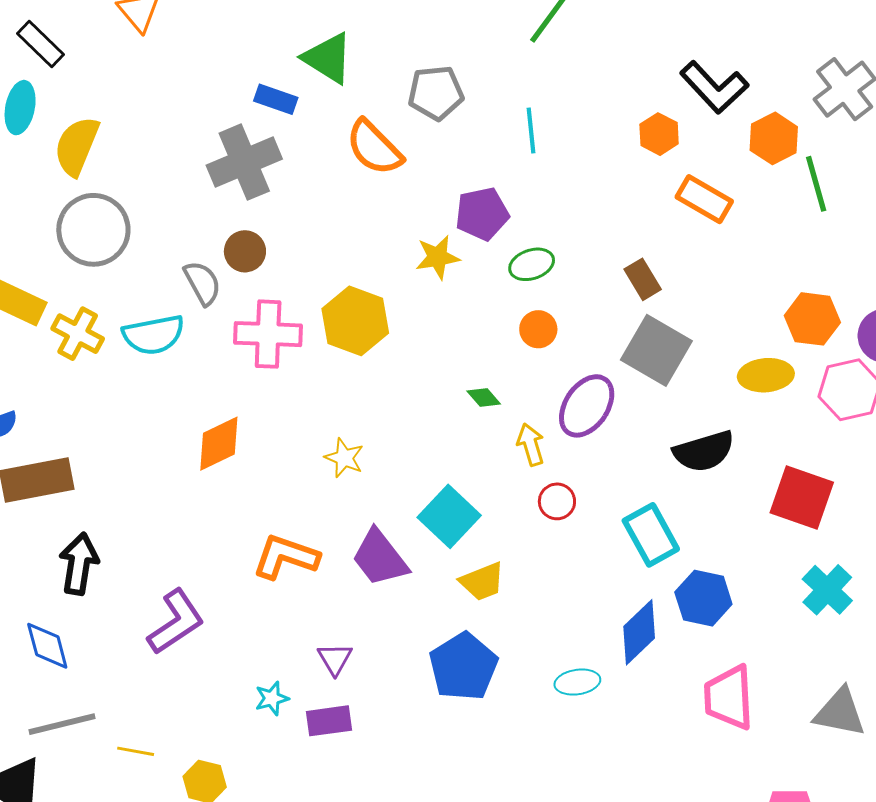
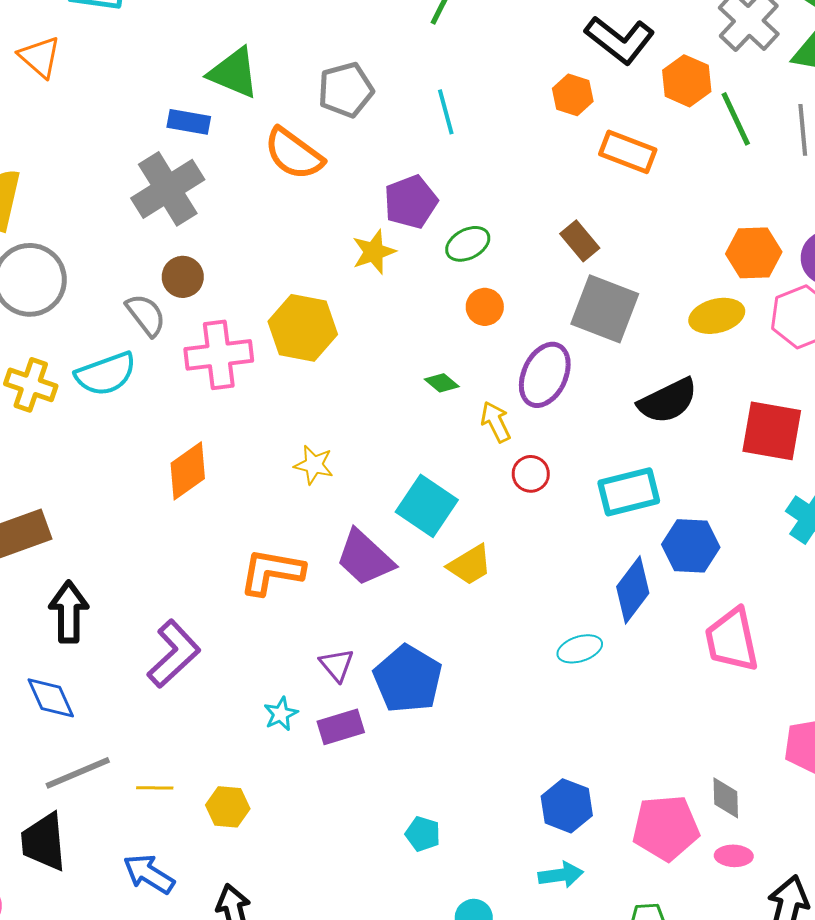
cyan rectangle: (651, 535) -> (629, 492), turned -66
blue pentagon: (463, 667) -> (408, 679), moved

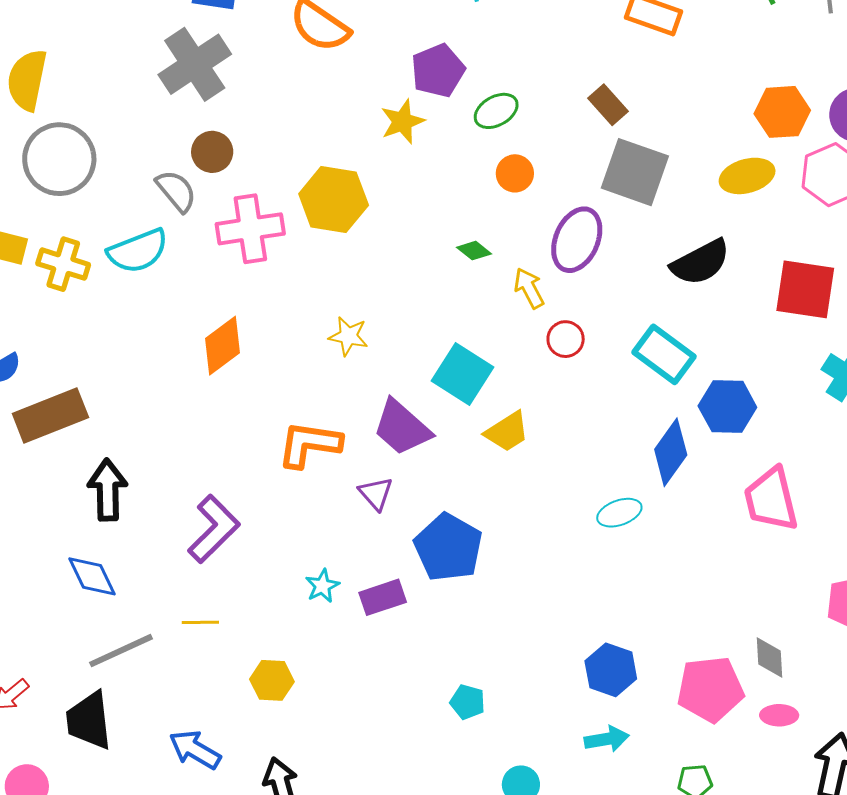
cyan rectangle: (629, 492) -> (664, 354), turned 52
purple triangle: (337, 665) -> (376, 493), moved
yellow line: (155, 788) -> (200, 622), moved

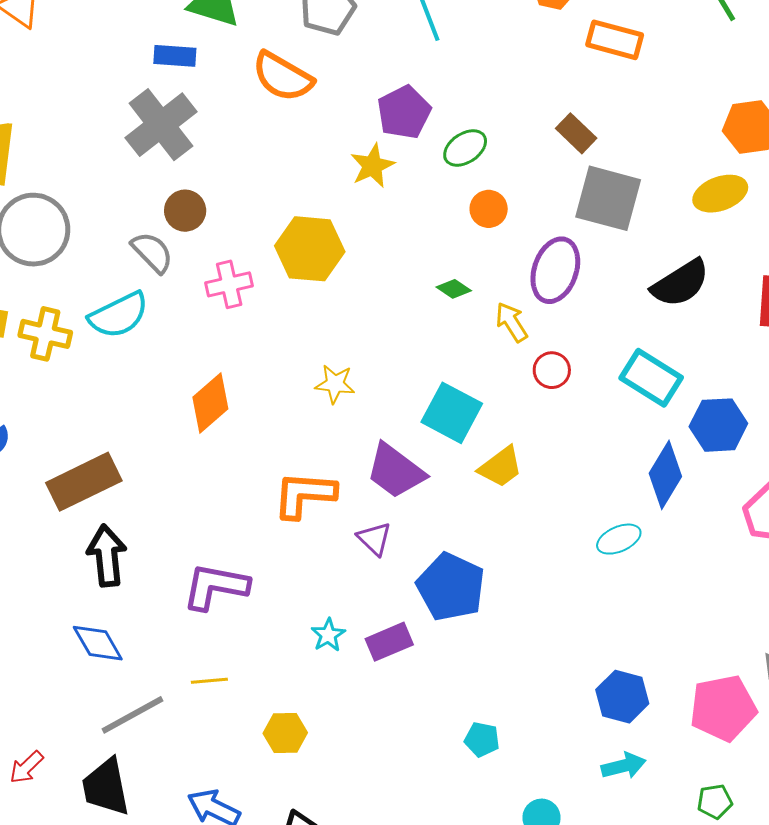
pink cross: (250, 229) -> (229, 284), size x0.7
brown rectangle: (50, 415) -> (84, 482), moved
purple L-shape: (214, 529) -> (216, 586), turned -120

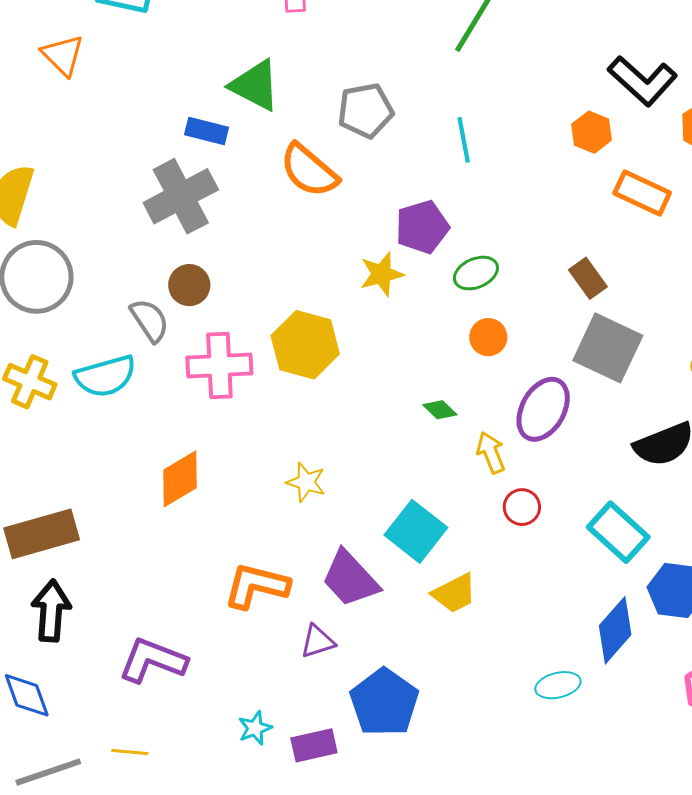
pink cross: (229, 284) -> (219, 366), size x1.4
purple triangle: (374, 539) -> (318, 641), turned 48

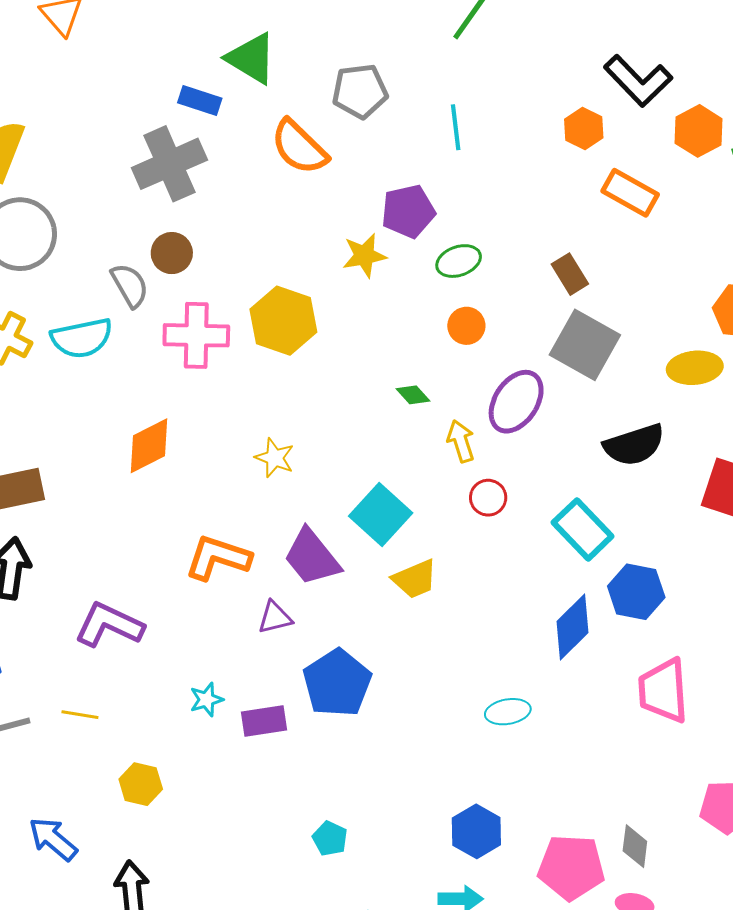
cyan ellipse: (558, 685) -> (508, 712), moved

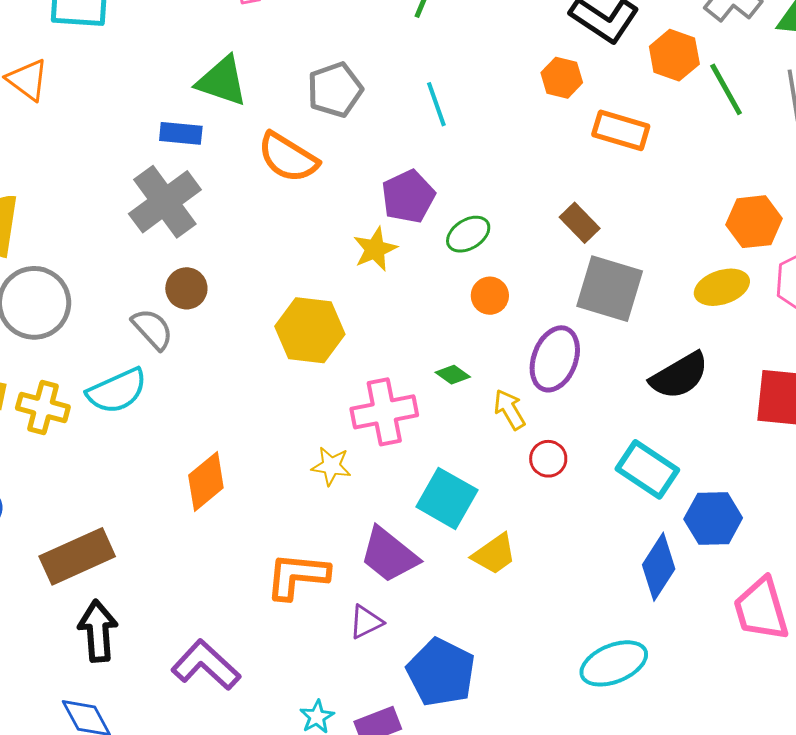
pink cross: (196, 335) -> (384, 412), moved
purple L-shape: (109, 625) -> (206, 665), turned 30
cyan ellipse: (508, 712) -> (614, 663), size x1.5

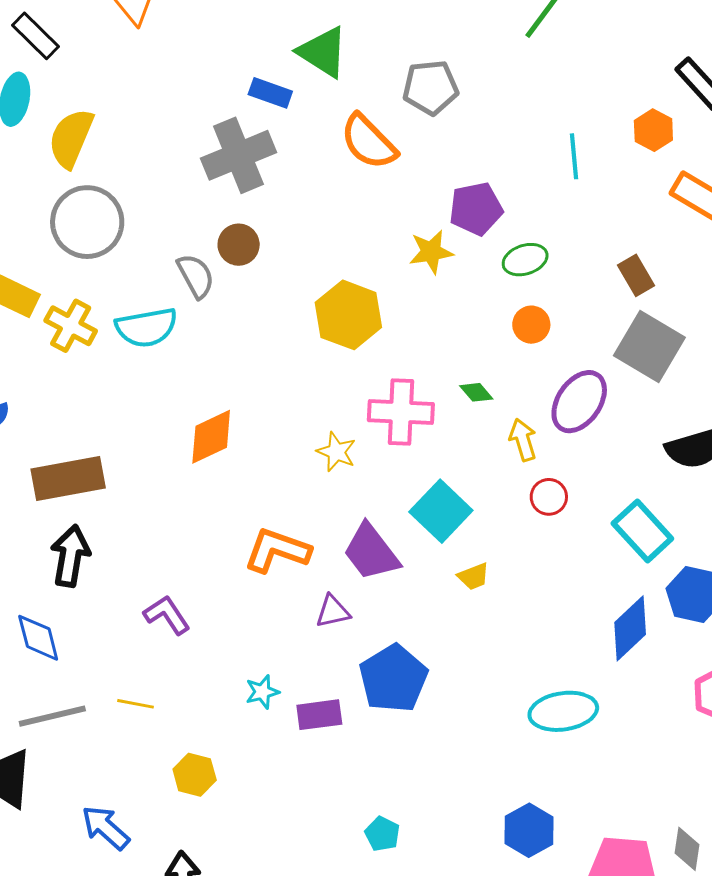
cyan line: (436, 104) -> (574, 156), moved
yellow trapezoid: (494, 554) -> (474, 576), size x0.7
purple L-shape: (206, 665) -> (167, 615), size x0.7

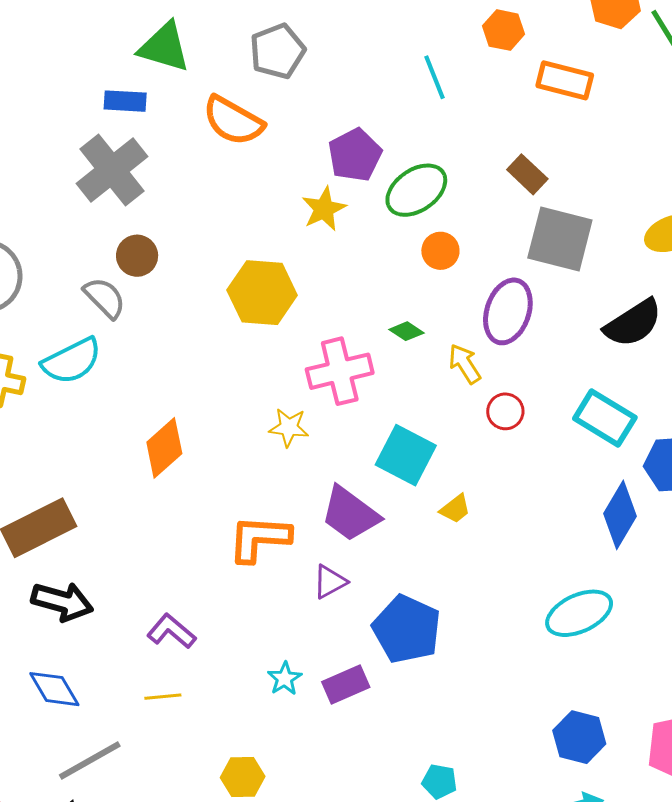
green ellipse: (525, 260) -> (416, 190), size x1.4
black arrow: (70, 556) -> (62, 602), turned 112
yellow line: (136, 704) -> (163, 697), moved

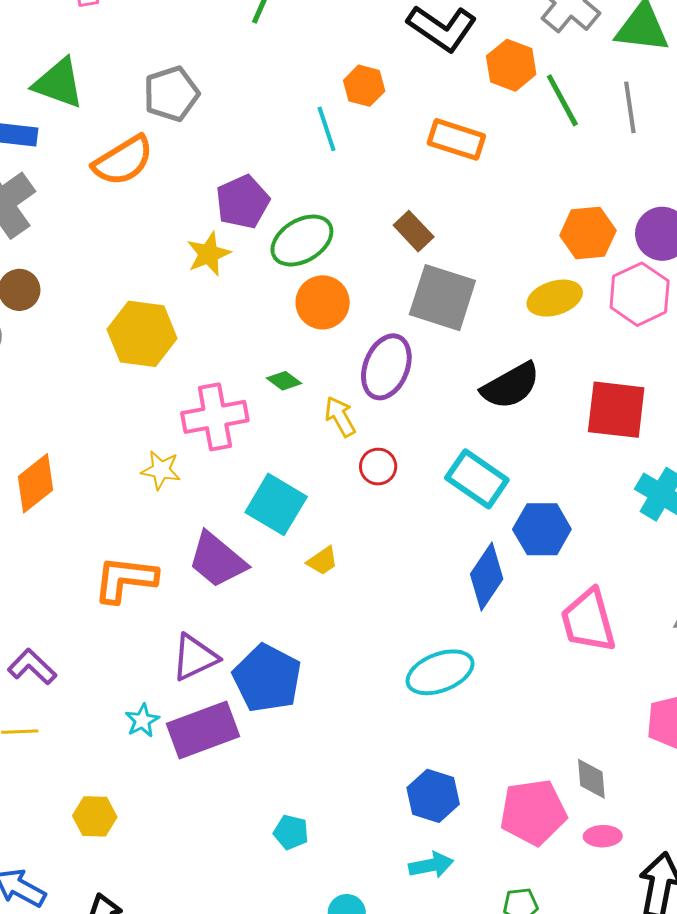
orange hexagon: (504, 30) -> (364, 86), moved
orange semicircle: (233, 121) -> (123, 161), turned -64
orange circle: (440, 251) -> (323, 302), size x1.4
purple triangle: (330, 582) -> (195, 657), moved, size x1.4
purple rectangle: (346, 685) -> (203, 730), size x1.5

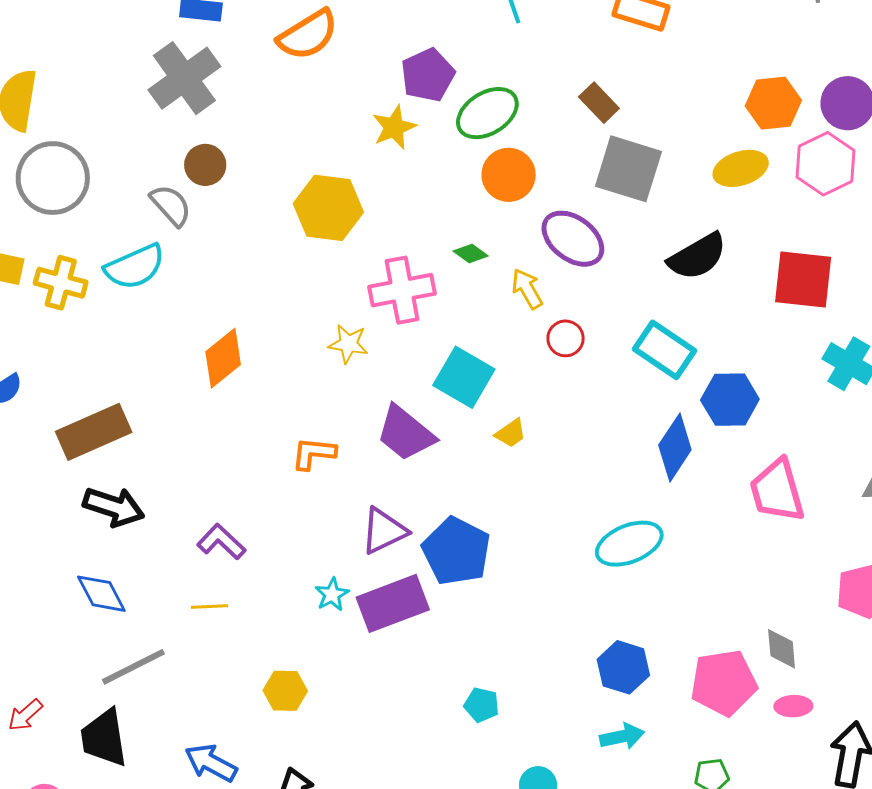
purple ellipse: (386, 367) -> (573, 239), turned -74
orange L-shape: (125, 579) -> (314, 453), size x0.7

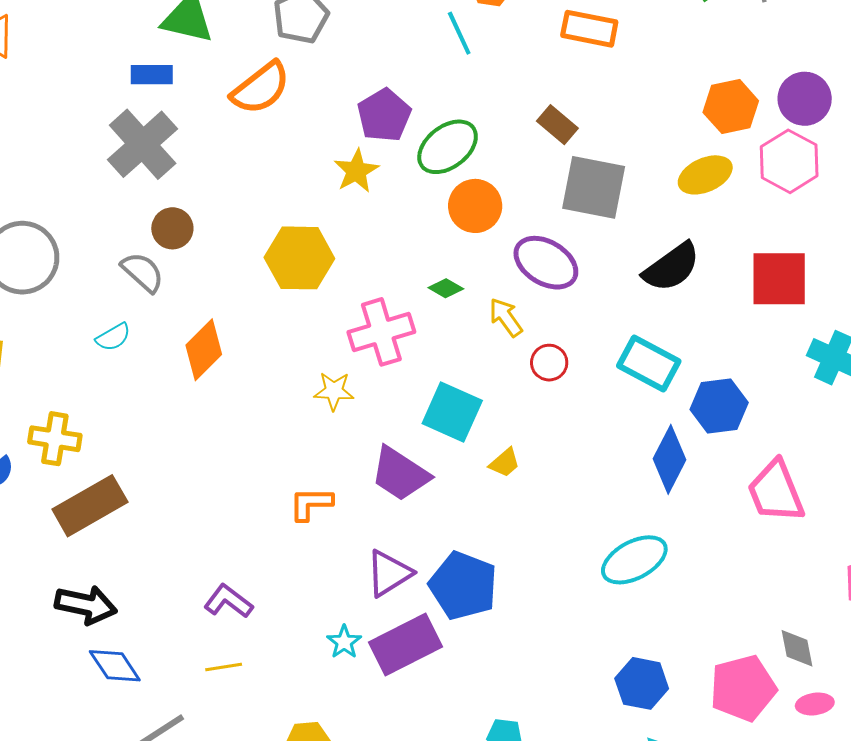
cyan semicircle: (135, 267) -> (113, 337), size x0.6
yellow cross: (61, 283) -> (55, 439), moved
orange diamond: (223, 358) -> (204, 350), moved
black arrow: (114, 507) -> (86, 605), moved

